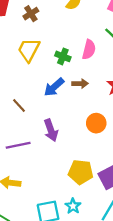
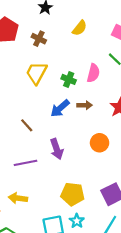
brown cross: (31, 14) -> (39, 39), turned -32
yellow pentagon: (81, 172) -> (73, 194), moved

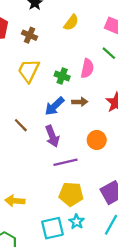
purple arrow: (57, 149) -> (52, 136), moved
purple line: (26, 163) -> (65, 162), moved

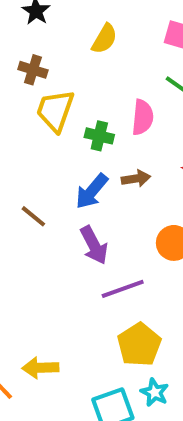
yellow trapezoid: (29, 71) -> (55, 111), moved
brown line: (21, 125) -> (33, 216), moved
yellow pentagon: (71, 194) -> (139, 345), turned -30

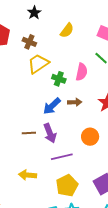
yellow trapezoid: (55, 111) -> (38, 64), turned 30
brown line: (33, 216) -> (29, 133), moved, turned -48
yellow arrow: (40, 368) -> (27, 175), moved

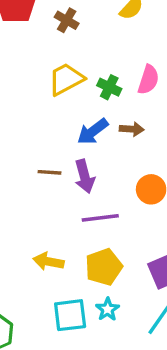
yellow trapezoid: (38, 64) -> (66, 79), moved
yellow arrow: (27, 175) -> (48, 261), moved

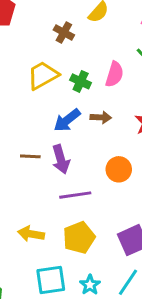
brown cross: (67, 20) -> (64, 32), moved
cyan star: (108, 309) -> (90, 285), moved

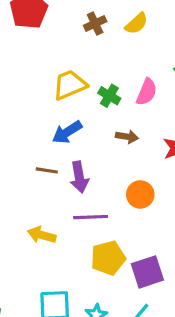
brown cross: (64, 32) -> (95, 23), moved, turned 30
blue arrow: (67, 120) -> (67, 132), moved
yellow arrow: (31, 234) -> (42, 235), moved
yellow pentagon: (79, 238) -> (108, 258), moved

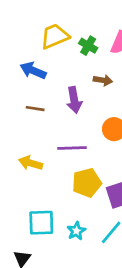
blue arrow: (67, 132) -> (33, 71), moved, turned 55
purple arrow: (79, 177) -> (74, 100), moved

